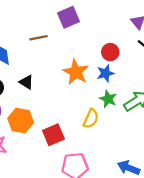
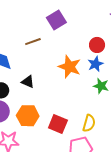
yellow semicircle: (91, 119) -> (89, 123), moved
red square: (53, 135) -> (58, 124), turned -36

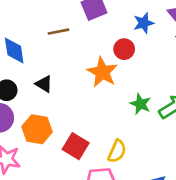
red circle: (97, 45) -> (124, 49), moved
blue star: (95, 64) -> (144, 23), moved

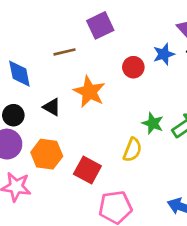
blue star: (144, 23) -> (164, 54), moved
orange star: (102, 72) -> (89, 92), moved
yellow semicircle: (117, 151) -> (132, 150), moved

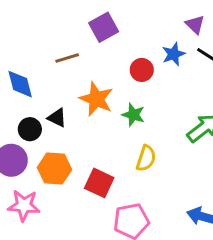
black circle: (13, 115) -> (30, 129), moved
green star: (153, 123) -> (133, 115), moved

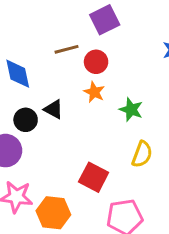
red circle: (142, 70) -> (96, 62), moved
orange star: (96, 99) -> (94, 92), size x0.6
orange hexagon: (55, 169) -> (53, 213), moved

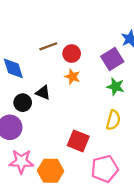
purple square: (105, 20) -> (112, 59), moved
green star: (131, 110) -> (115, 87), moved

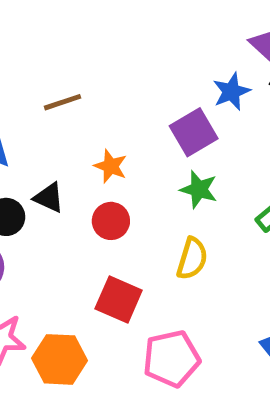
red circle: (72, 54) -> (111, 221), moved

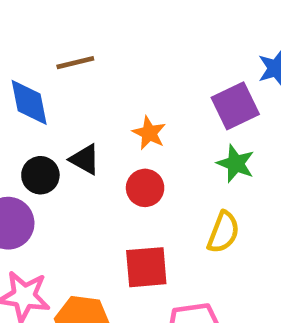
brown line: (62, 102) -> (75, 63), moved
red square: (119, 299) -> (146, 267), turned -33

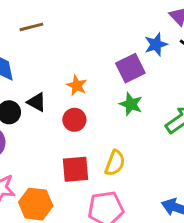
brown line: (75, 63) -> (31, 27), moved
yellow semicircle: (223, 232) -> (115, 163), moved

